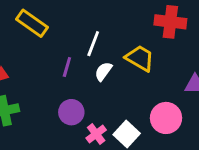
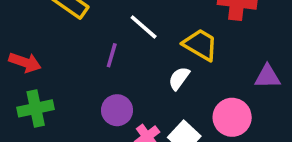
white line: (93, 44) -> (144, 27), turned -70
white semicircle: (103, 71) -> (179, 78), moved

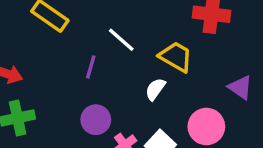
purple triangle: (268, 77) -> (240, 87), turned 36

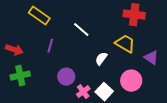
yellow trapezoid: (176, 57) -> (125, 44), moved
purple line: (91, 67) -> (50, 46), moved

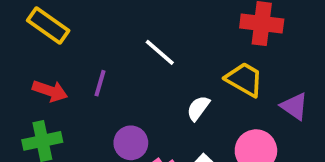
yellow rectangle: (39, 16) -> (48, 25), moved
red arrow: (14, 50) -> (50, 91), moved

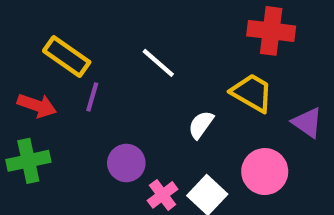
yellow rectangle: (48, 25) -> (67, 57), moved

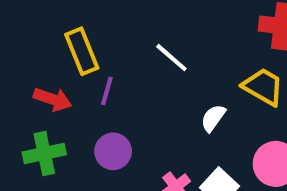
yellow rectangle: (67, 57) -> (82, 51), turned 33
purple circle: (126, 163) -> (113, 151), moved

